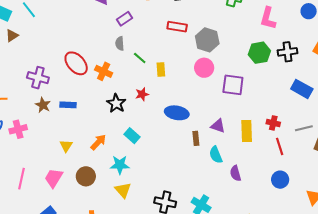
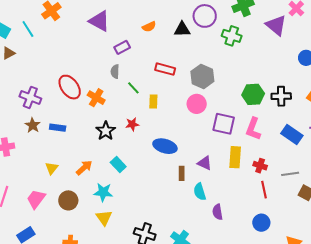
pink L-shape: (268, 18) -> (253, 129), moved
red rectangle: (177, 27) -> (165, 69), moved
yellow rectangle: (247, 131) -> (235, 157), moved

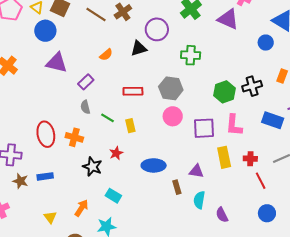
green cross: (232, 36) -> (191, 55), moved
red ellipse: (70, 87) -> (46, 134), turned 40
cyan semicircle: (200, 192) -> (199, 200), turned 42

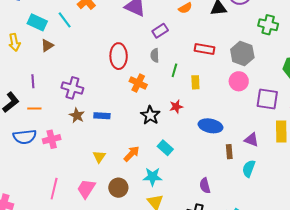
green line: (108, 118) -> (174, 70), turned 64
red ellipse: (46, 134) -> (119, 56), moved
purple semicircle: (222, 215) -> (205, 186), moved

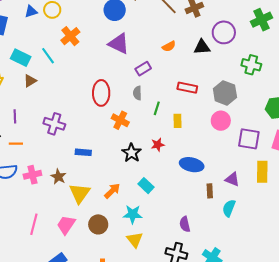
brown star: (77, 115) -> (58, 177), moved
yellow triangle: (99, 157) -> (80, 193), size x1.6

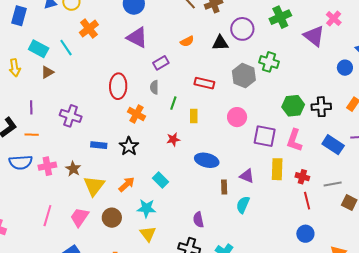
gray hexagon: (225, 93) -> (244, 76), moved
black star: (132, 153) -> (129, 146), moved

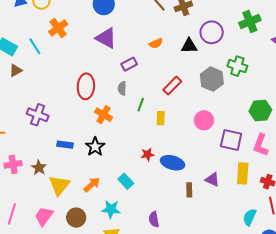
red rectangle: (204, 83) -> (172, 86), turned -60
red star: (173, 139) -> (148, 154), moved
cyan semicircle: (243, 205) -> (250, 217), moved
purple semicircle: (198, 220) -> (154, 219), moved

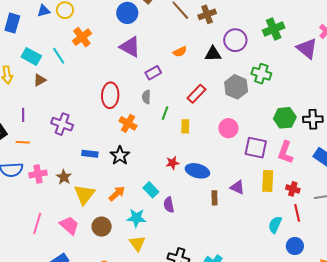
pink trapezoid: (44, 216) -> (69, 225), turned 95
purple semicircle: (154, 219) -> (169, 205), moved

